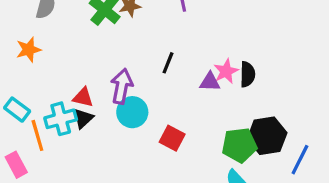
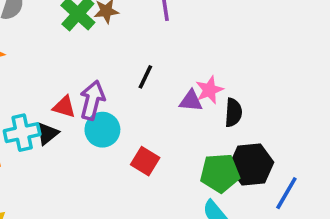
black semicircle: (247, 74) -> (233, 113), moved
red triangle: (83, 97) -> (64, 107), moved

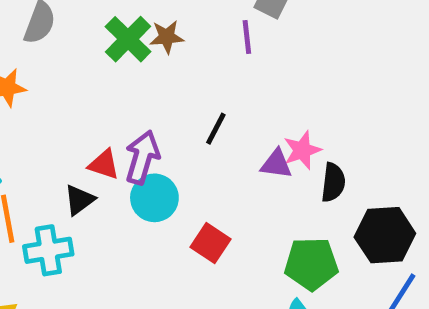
cyan cross: (22, 133) -> (48, 250), moved
black hexagon: (251, 164) -> (385, 235), moved

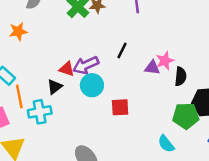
purple arrow: (142, 157) -> (86, 65), turned -130
red square: (211, 243) -> (120, 107), turned -36
green pentagon: (311, 264) -> (186, 116), moved

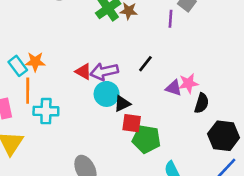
orange star: (18, 31) -> (35, 62), moved
black triangle: (55, 87) -> (122, 104), moved
green pentagon: (186, 116) -> (146, 139), moved

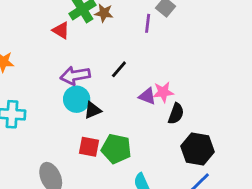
red triangle: (83, 72) -> (61, 30), moved
red square: (132, 123) -> (89, 147), moved

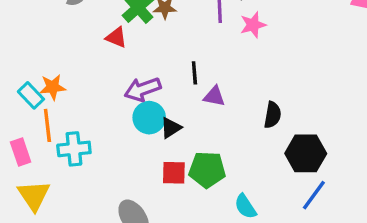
black line: (119, 69) -> (194, 73), turned -36
pink star: (163, 92) -> (253, 25), moved
purple triangle: (147, 96) -> (214, 96), moved

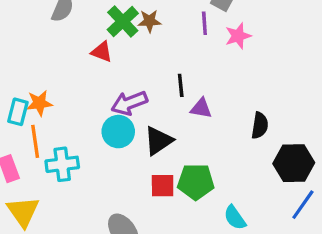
cyan rectangle: (31, 95) -> (18, 112), turned 60
cyan circle: (149, 118) -> (118, 132), moved
black triangle: (171, 128) -> (158, 141), size x1.4

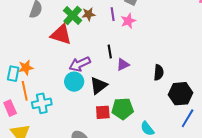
purple line: (204, 23) -> (113, 14), moved
pink star: (238, 36) -> (128, 21), moved
red triangle: (102, 52) -> (61, 35), size x1.6
purple triangle: (201, 108) -> (123, 64), turned -32

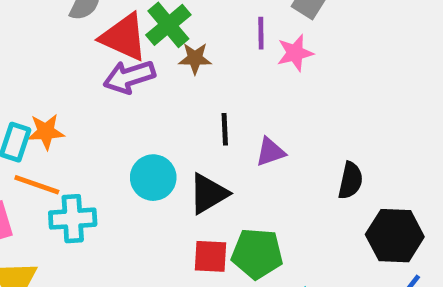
brown star: (89, 14) -> (195, 58), moved
red triangle: (61, 35) -> (124, 37), moved
black line: (110, 52) -> (225, 129), moved
purple arrow: (80, 64) -> (129, 77), moved
orange line: (25, 91) -> (37, 185), turned -66

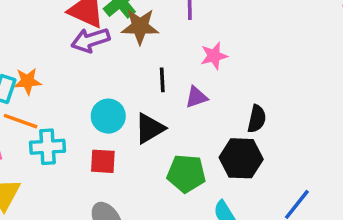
pink star: (295, 53) -> (214, 56), moved
brown star: (195, 58) -> (140, 26), size x1.5
black hexagon: (395, 236) -> (241, 158), moved
red square: (211, 256) -> (103, 161), moved

